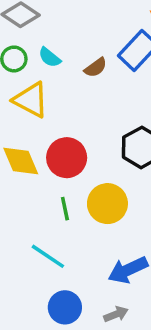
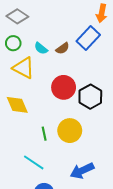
cyan semicircle: (50, 57) -> (41, 48), moved
red circle: (67, 158) -> (64, 87), moved

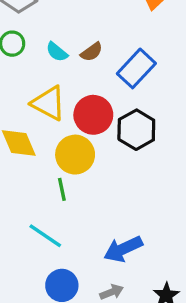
blue rectangle: (88, 38) -> (136, 68), moved
yellow triangle: (23, 68) -> (49, 103), moved
yellow circle: (70, 131) -> (75, 155), moved

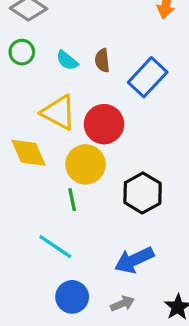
brown semicircle: (92, 52) -> (102, 60), turned 120
black hexagon: (136, 130) -> (143, 193), moved

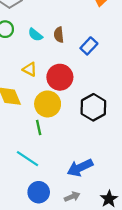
blue rectangle: (148, 77) -> (89, 46), size x0.7
yellow triangle: (59, 112) -> (30, 69), size x0.6
black hexagon: (143, 193) -> (93, 107), moved

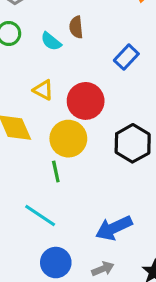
brown semicircle: (59, 35) -> (76, 27), moved

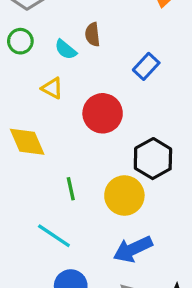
yellow triangle: (43, 90) -> (52, 88), moved
yellow circle: (68, 139) -> (124, 196), moved

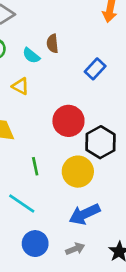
red circle: (103, 113) -> (68, 121), moved

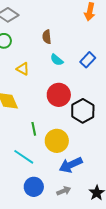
cyan semicircle: (31, 56) -> (57, 60), moved
blue rectangle: (95, 69) -> (88, 60), moved
yellow circle: (78, 172) -> (57, 141), moved

